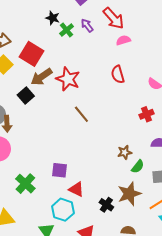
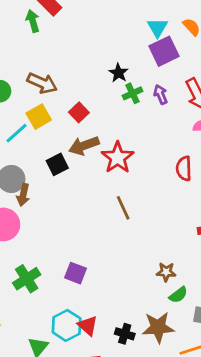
red square: (32, 54) -> (79, 112), size x0.6
red triangle: (76, 189) -> (88, 326), moved
black cross: (106, 205) -> (125, 334), turned -32

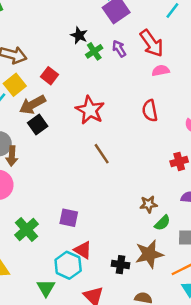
brown arrow: (84, 146) -> (32, 105), moved
red triangle: (88, 326) -> (83, 250), moved

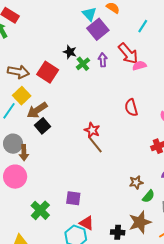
purple arrow: (119, 49) -> (103, 60), turned 32
pink semicircle: (161, 71) -> (139, 66), moved
red square: (50, 76) -> (48, 72), moved, size x1.5
red star: (90, 110) -> (92, 130), moved, size x0.7

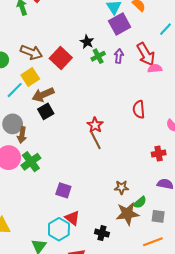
brown star: (136, 182) -> (122, 187), moved
green cross: (40, 210) -> (31, 162), moved
brown star: (140, 222) -> (127, 214), moved

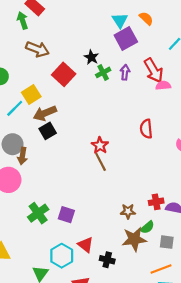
brown arrow: (31, 52) -> (37, 49), moved
red cross: (159, 153) -> (156, 202), moved
green cross: (31, 162) -> (38, 213), moved
red triangle: (72, 218) -> (86, 245), moved

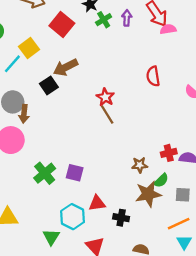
brown arrow: (45, 113) -> (66, 67), moved
red triangle: (86, 245) -> (97, 203), turned -42

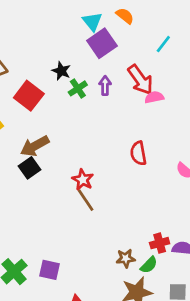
black square: (49, 85) -> (29, 168), moved
green semicircle: (161, 180) -> (149, 265), moved

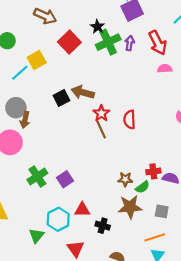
green cross: (78, 88) -> (108, 42), size x1.6
pink semicircle: (154, 97) -> (165, 69), moved
brown arrow: (35, 146) -> (83, 92), moved, turned 35
red semicircle: (138, 153) -> (129, 120), moved
purple square: (49, 270) -> (65, 179), turned 35

